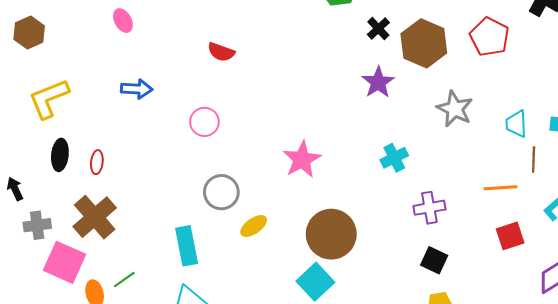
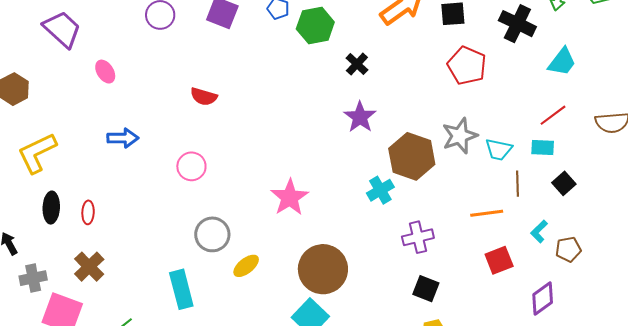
brown hexagon: (424, 43) -> (412, 156), moved
gray star: (455, 109) -> (460, 136), moved, turned 30
cyan trapezoid: (516, 124) -> (499, 150), turned -72
brown cross: (95, 217) -> (89, 267), size x0.7

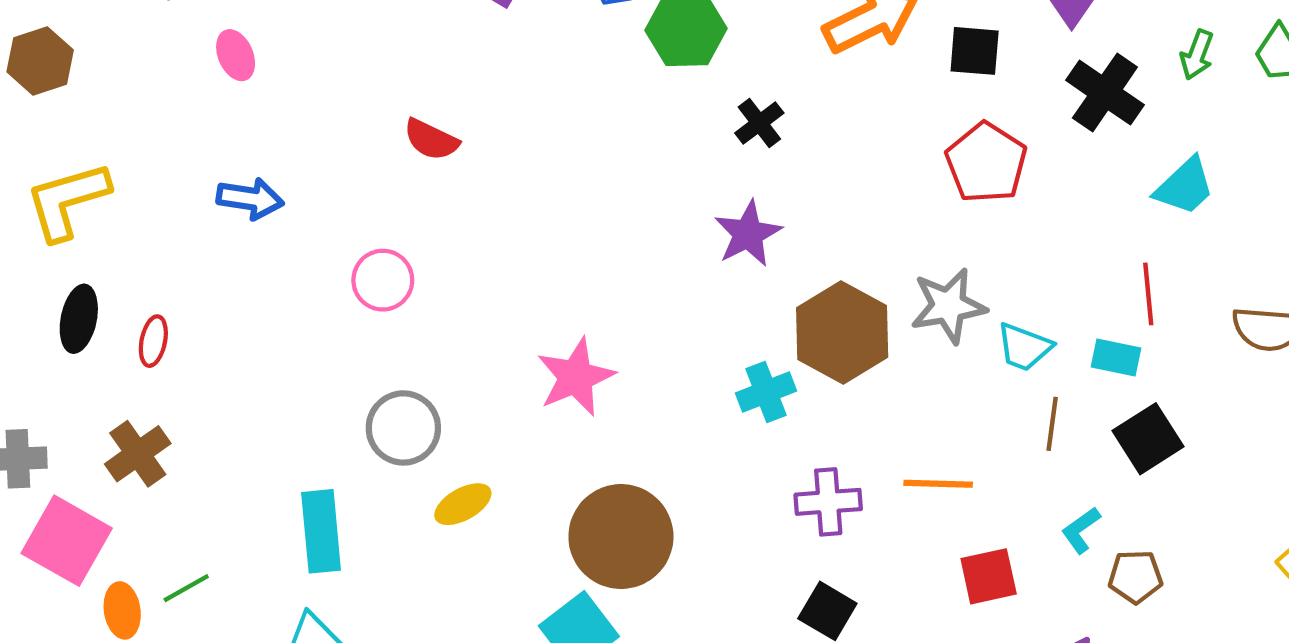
red line: (553, 115) -> (1148, 294), turned -68
black square: (564, 183) -> (1148, 439), size x1.4
orange line: (487, 213) -> (938, 484), moved

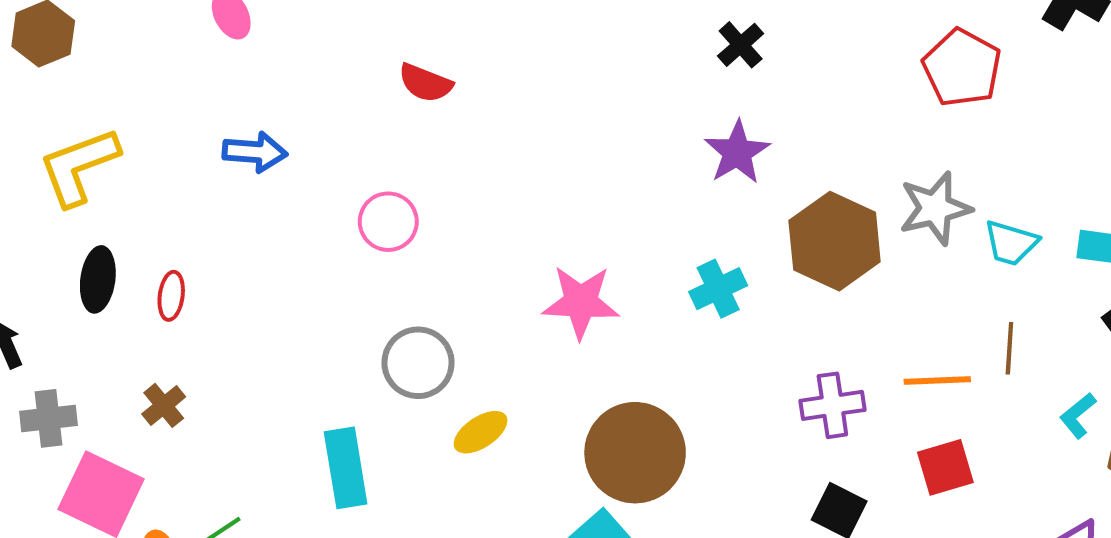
pink star: (576, 377) -> (581, 302), turned 30
cyan cross: (766, 392) -> (718, 289), moved
brown line: (1052, 424) -> (1009, 348), moved
brown cross: (138, 454) -> (164, 405), size x0.7
red square: (989, 576) -> (945, 467), moved

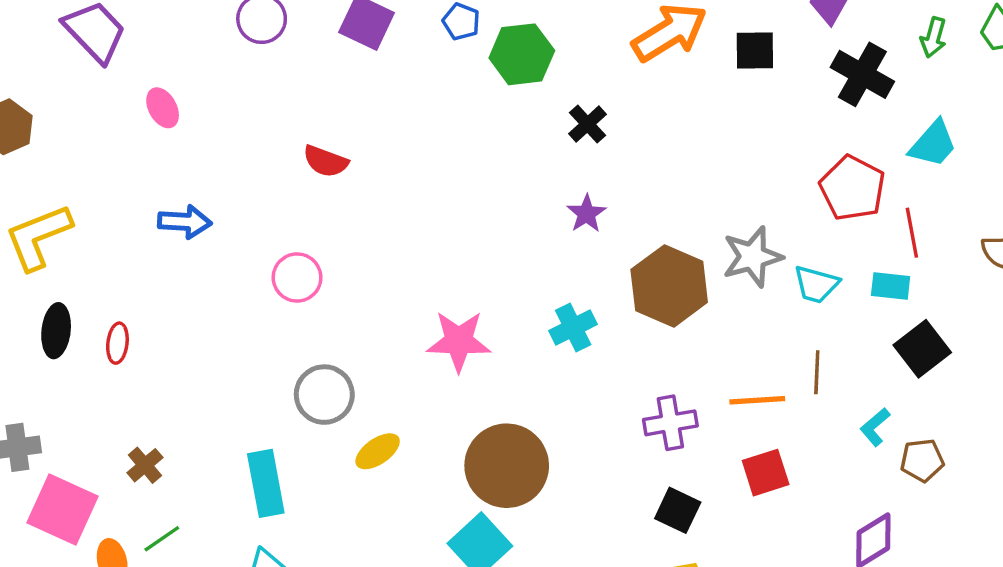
red pentagon: (962, 68) -> (852, 188), moved
purple star: (737, 152) -> (586, 214), size x0.7
brown cross: (164, 405) -> (145, 465), moved

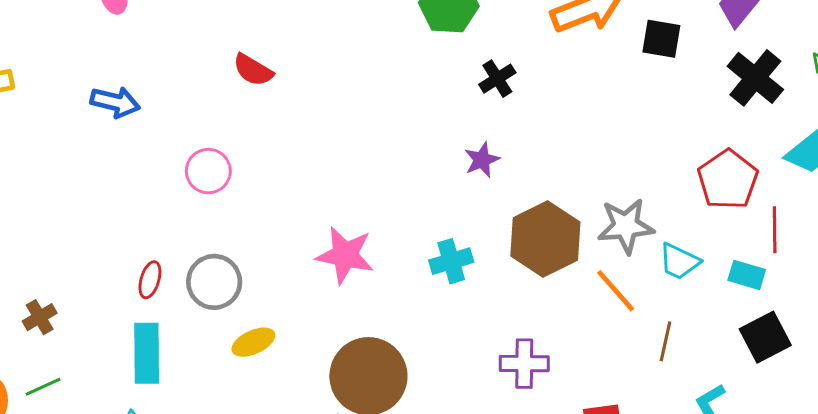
red ellipse: (117, 343) -> (150, 280), moved
orange line: (757, 400) -> (616, 291), moved, turned 42

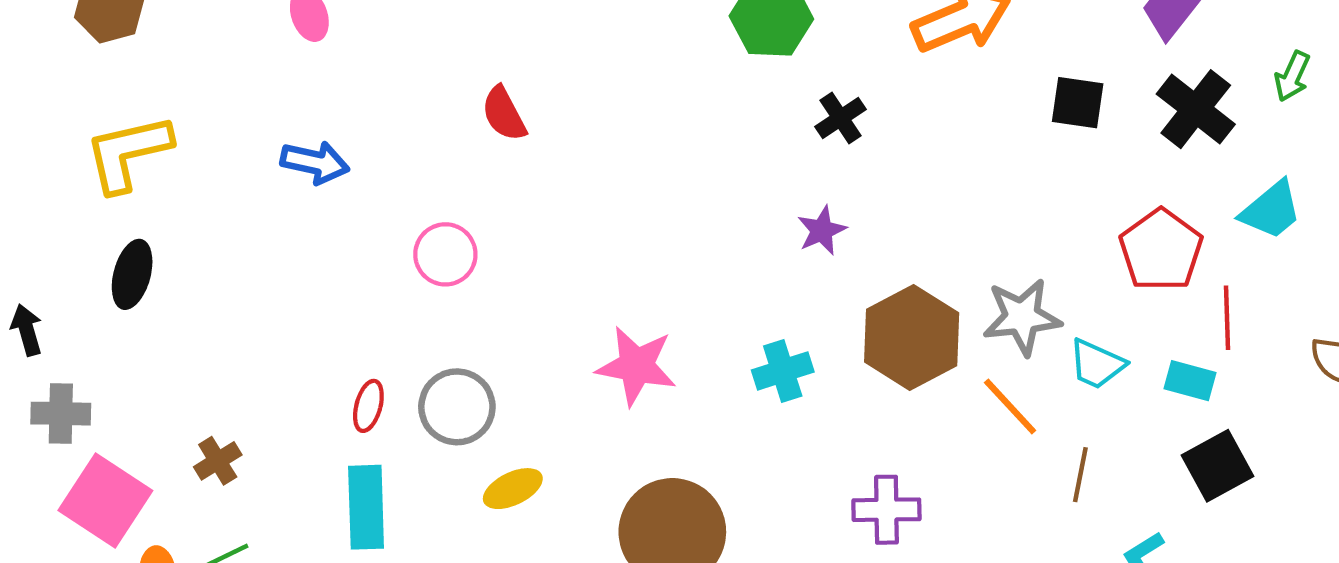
black square: (661, 39) -> (1078, 103), moved
red semicircle: (253, 70) -> (504, 114), turned 33

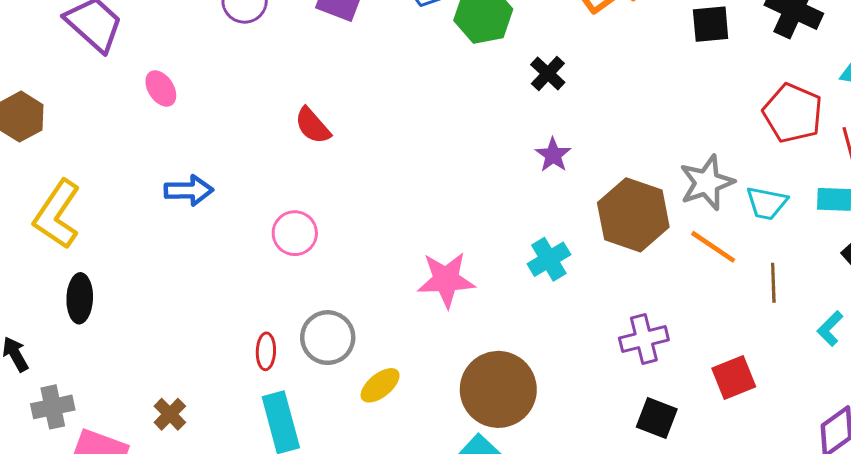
yellow L-shape: (128, 153) -> (57, 214), turned -30

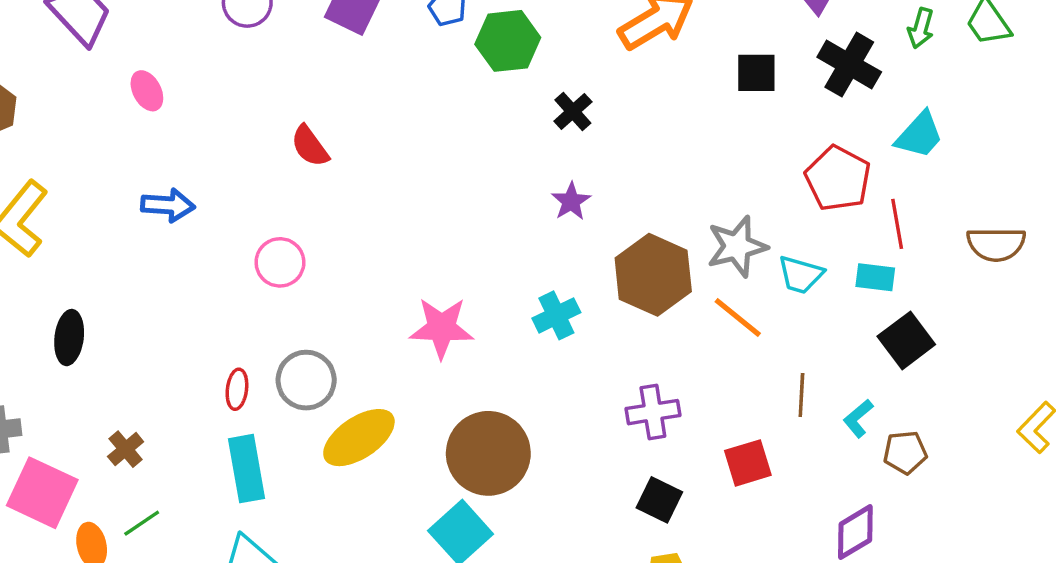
brown line: (773, 283) -> (801, 395), moved
black ellipse: (80, 298) -> (69, 338), moved
yellow ellipse: (380, 385) -> (359, 438), size x1.6

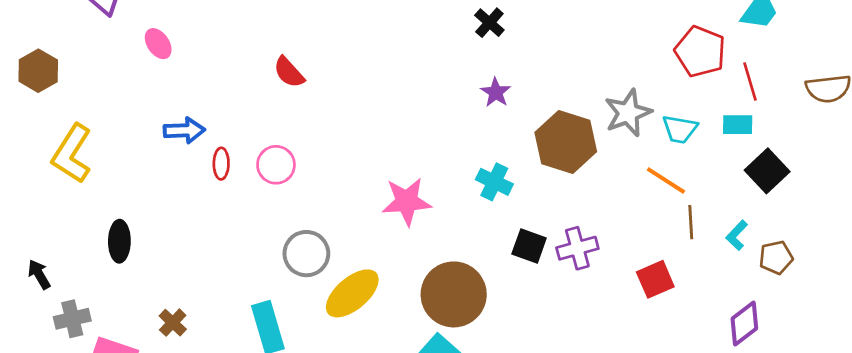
cyan cross: (556, 315) -> (494, 182), turned -32
orange line: (738, 318) -> (666, 180), moved
red ellipse: (237, 389) -> (221, 164), moved
black square: (659, 500) -> (529, 246), moved

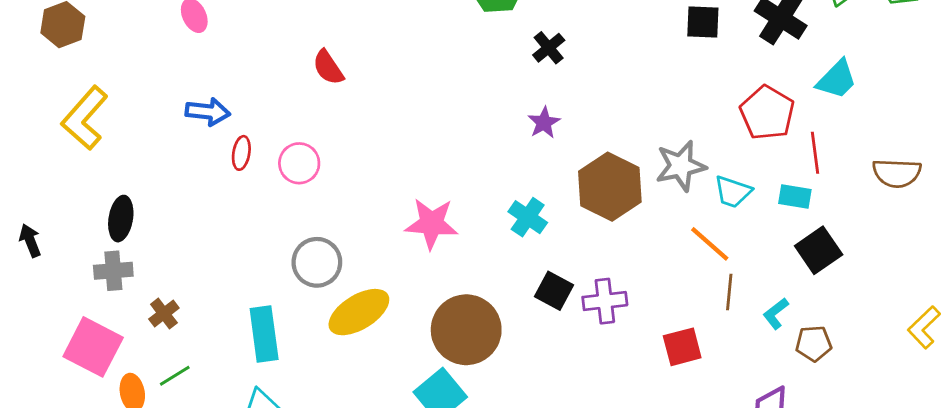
gray cross: (72, 319) -> (113, 271), moved

